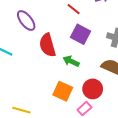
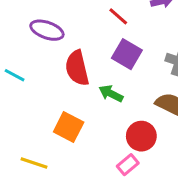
purple ellipse: (26, 21) -> (47, 30), turned -35
orange square: (63, 91) -> (69, 127), moved

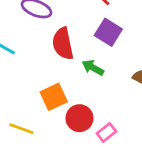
orange square: (69, 127) -> (54, 97), turned 36
red circle: (141, 136) -> (79, 118), moved

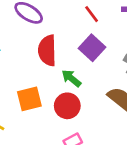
red circle: (79, 118) -> (67, 106), moved

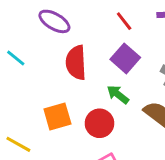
green arrow: (71, 78) -> (118, 94), moved

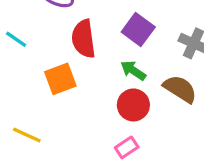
orange square: (57, 117) -> (60, 79), moved
red circle: (99, 123) -> (133, 105), moved

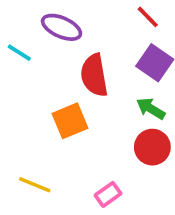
cyan line: (16, 39) -> (19, 53), moved
pink rectangle: (127, 147) -> (108, 194), moved

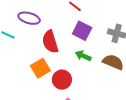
red circle: (152, 147) -> (62, 80), moved

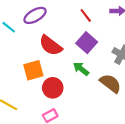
purple ellipse: (29, 18) -> (35, 15), turned -60
red semicircle: (50, 42) -> (51, 45), turned -50

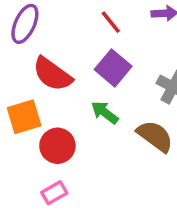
purple ellipse: (35, 15) -> (25, 24), turned -35

